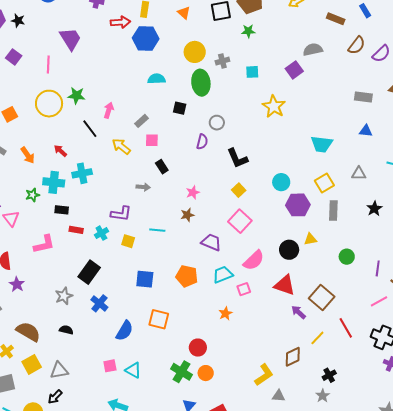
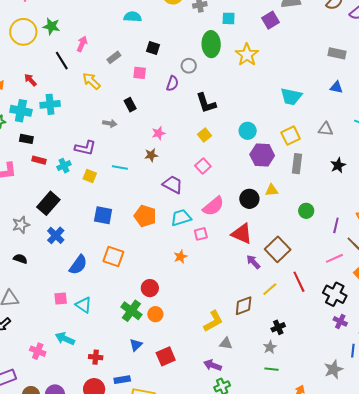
green ellipse: (201, 83) -> (211, 44), moved
pink square: (152, 140) -> (140, 73), moved
pink square: (240, 221) -> (203, 166), size x0.7

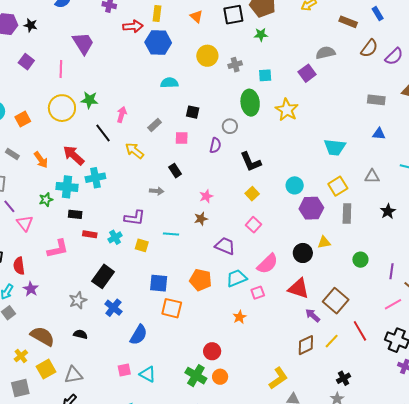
red arrow: (30, 80) -> (74, 155), size x1.6
orange square: (113, 256) -> (172, 308), moved
brown diamond: (244, 306) -> (306, 345), moved

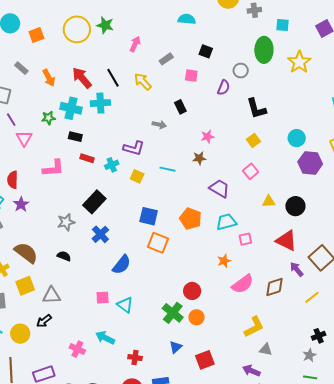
black line: (103, 133) -> (113, 78), moved
yellow triangle: (324, 242) -> (269, 201), moved
pink semicircle: (268, 264) -> (243, 284), moved
brown diamond: (306, 345) -> (275, 287), moved

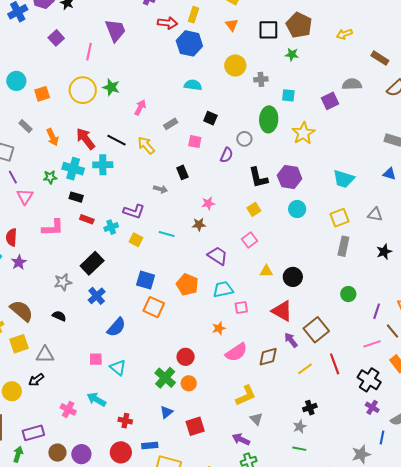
black line: (113, 78) -> (117, 140), turned -36
purple hexagon: (310, 163) -> (290, 177), moved
gray triangle: (266, 350) -> (256, 419), turned 32

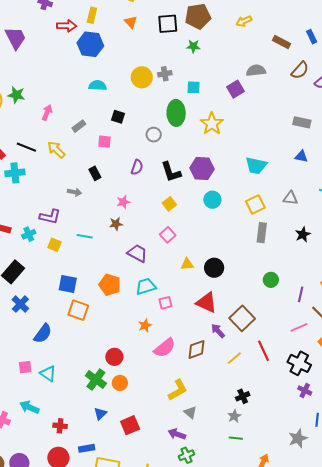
brown pentagon: (299, 25) -> (198, 16), turned -30
yellow circle: (235, 65) -> (142, 77), moved
purple semicircle: (227, 155) -> (137, 167), moved

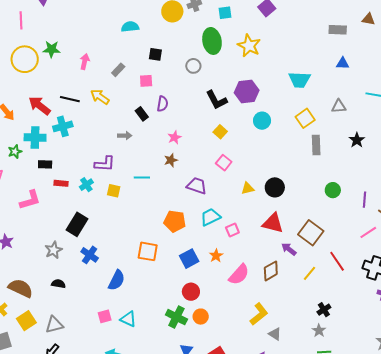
purple semicircle: (137, 167) -> (163, 104), moved
blue square: (68, 284) -> (189, 259), moved, turned -30

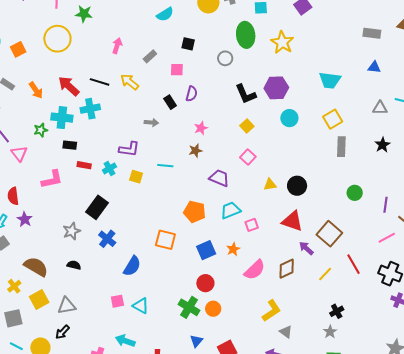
cyan semicircle: (130, 27) -> (165, 14), turned 150
green star: (52, 49) -> (84, 14), moved
gray triangle: (339, 106) -> (380, 108), moved

